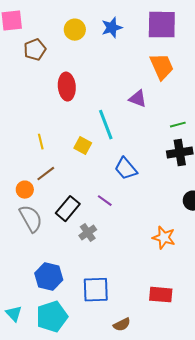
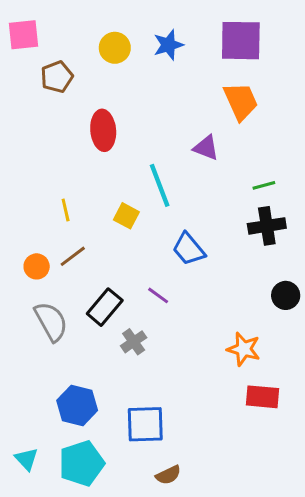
orange circle: (25, 190) -> (37, 266), moved
red rectangle: (161, 295) -> (262, 397), moved
brown semicircle: (122, 325) -> (168, 475), moved

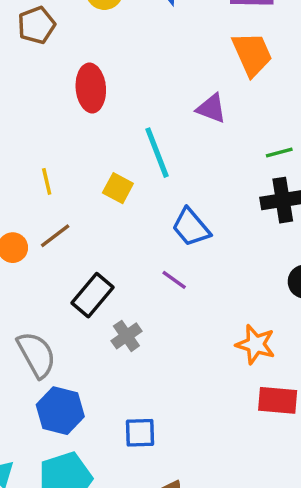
purple line: (158, 295) -> (174, 280), moved
gray semicircle: (51, 321) -> (36, 355), moved
blue square: (145, 424) -> (140, 433), size x0.7

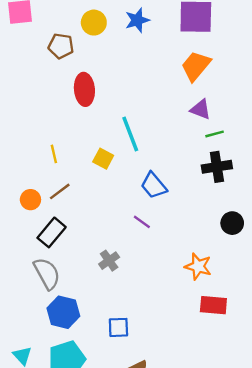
brown pentagon: (36, 25) -> (61, 46), moved, turned 30
orange trapezoid: (252, 54) -> (196, 66), turned -116
purple triangle: (211, 108) -> (201, 109), moved
black rectangle: (93, 295) -> (52, 232), moved

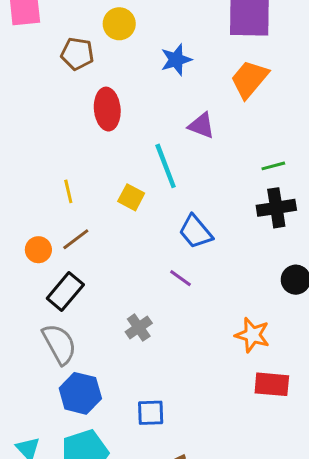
blue star: (137, 20) -> (176, 60), moved
purple triangle: (201, 109) -> (201, 126), moved

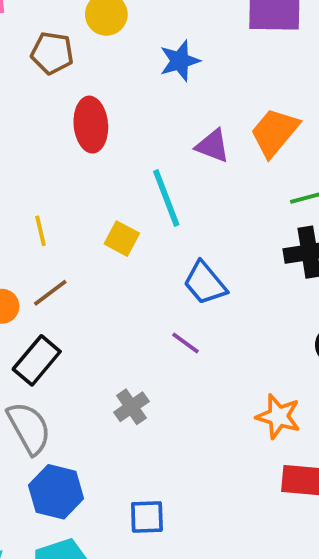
orange trapezoid: (249, 79) -> (274, 132), moved

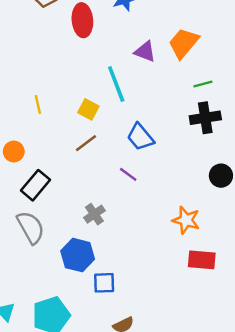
red ellipse: (91, 125) -> (82, 20), moved
brown line: (50, 293) -> (86, 143), moved
blue hexagon: (56, 492) -> (78, 255), moved

